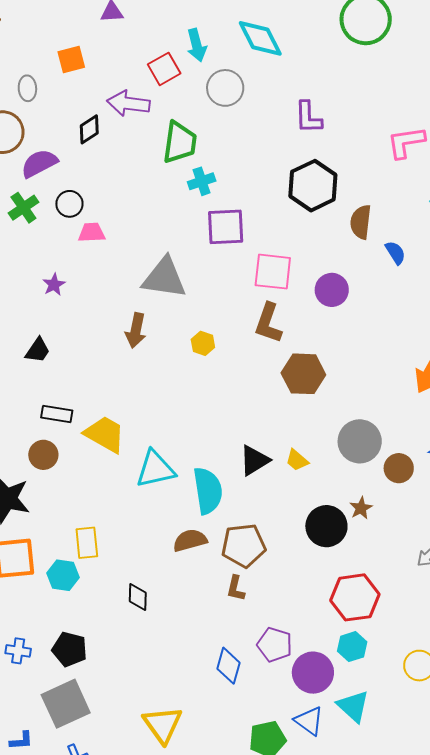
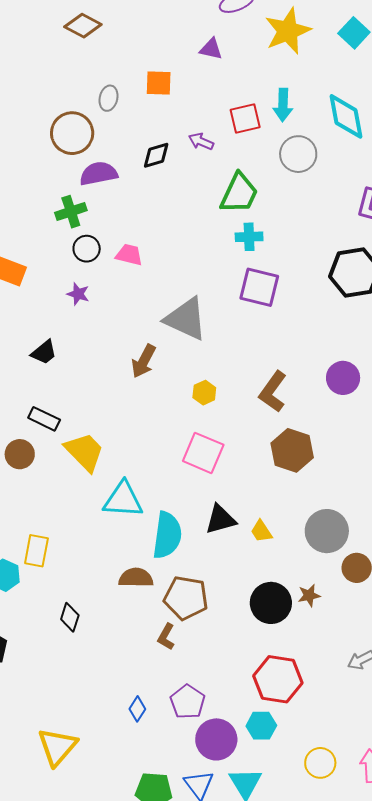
purple arrow: (128, 103) -> (201, 141), size x0.6
black circle: (69, 204) -> (87, 249), moved
pink square: (273, 272) -> (203, 453), moved
purple star: (54, 285) -> (78, 294), turned 30
blue diamond: (229, 666) -> (137, 709), size x0.7

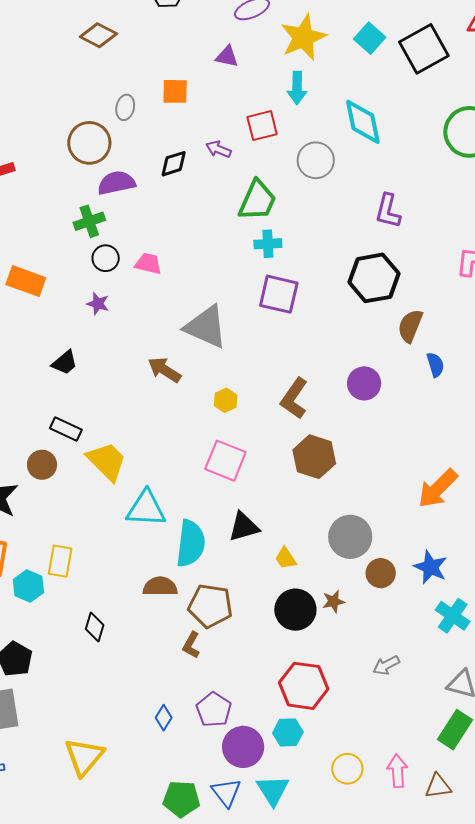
cyan arrow: (283, 105) -> (297, 88), moved
brown arrow: (144, 361) -> (164, 370), turned 96
yellow trapezoid: (261, 531) -> (286, 558), moved

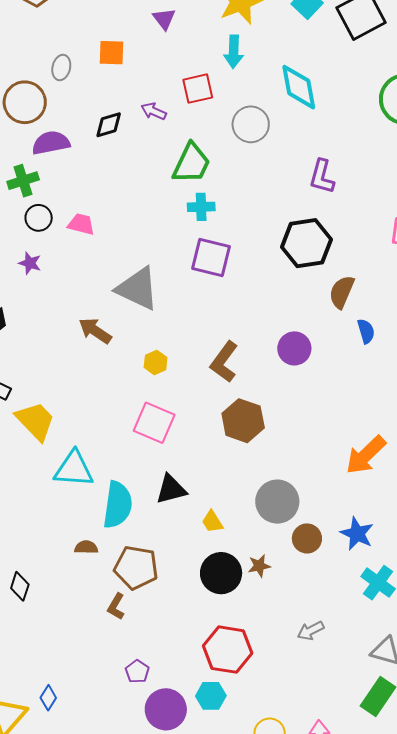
purple triangle: (227, 57) -> (164, 19), turned 40
brown semicircle: (160, 587) -> (86, 547), size x0.7
purple pentagon: (214, 710) -> (137, 672), size x0.7
blue diamond: (164, 718) -> (48, 698), moved

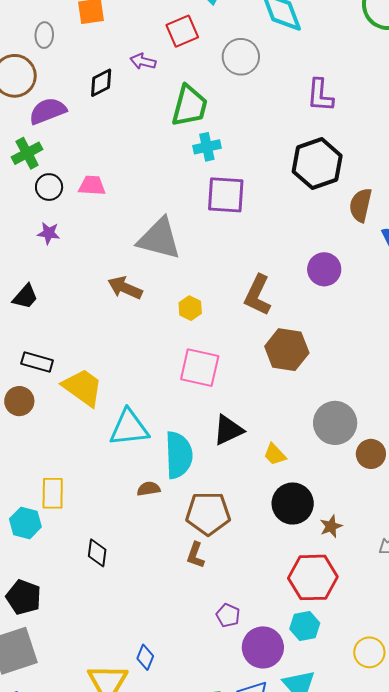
brown semicircle: (86, 547) -> (149, 489), moved
brown star: (259, 566) -> (331, 526), moved

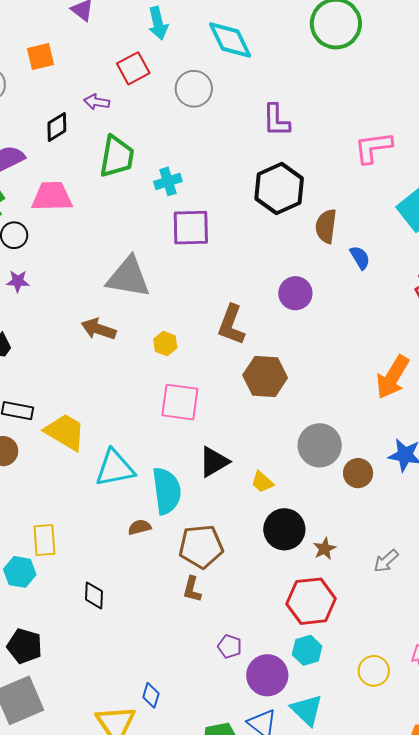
green trapezoid: (190, 106) -> (117, 157), moved
pink trapezoid: (92, 186) -> (52, 196), moved, size x1.5

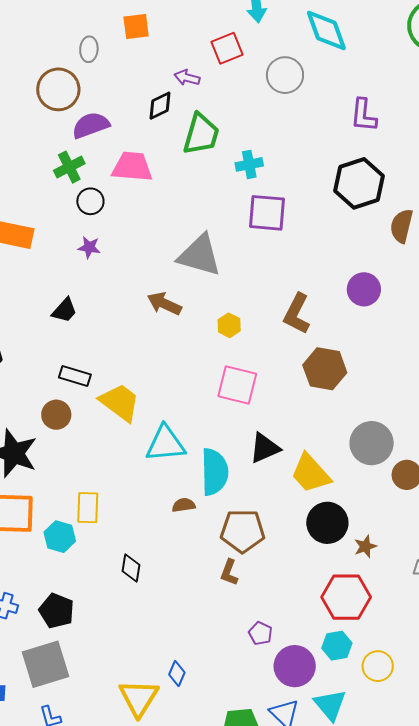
black diamond: (57, 127) -> (160, 106), moved
yellow trapezoid: (262, 482) -> (311, 473), size x1.8
yellow circle: (374, 671) -> (378, 666), moved

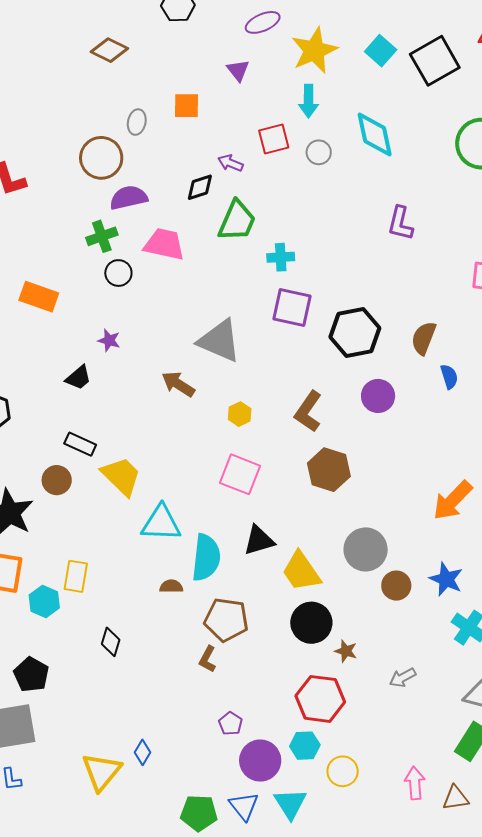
gray circle: (285, 75) -> (319, 152), moved, size x0.7
black hexagon: (359, 183) -> (355, 333), moved
purple star: (89, 247) -> (109, 340), moved
brown star: (365, 546) -> (346, 651), turned 30

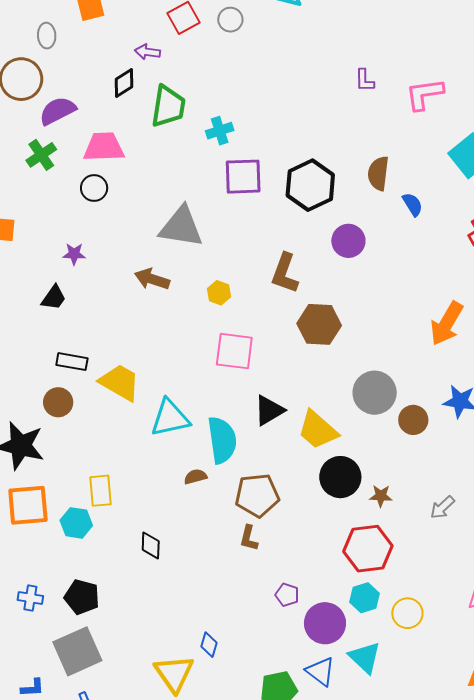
purple L-shape: (400, 223) -> (365, 80), moved, size x0.7
black circle: (118, 273) -> (94, 188), moved

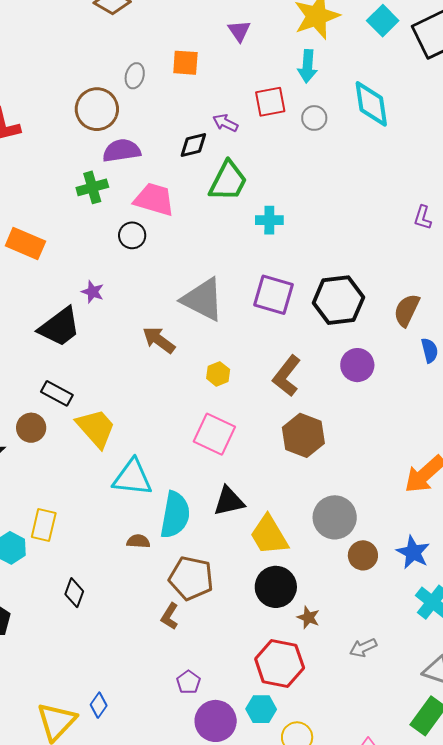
purple square: (243, 177) -> (273, 295), moved
black trapezoid: (54, 298) -> (60, 327), size x1.6

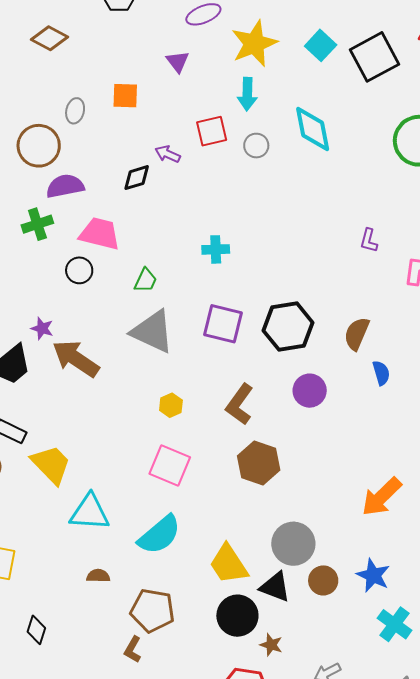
green trapezoid: (228, 181) -> (146, 280), moved, size x0.6
brown arrow: (159, 340) -> (76, 359), moved, size x1.4
black triangle: (229, 501) -> (275, 587), moved, turned 36
cyan semicircle: (175, 515) -> (159, 535), moved, turned 42

